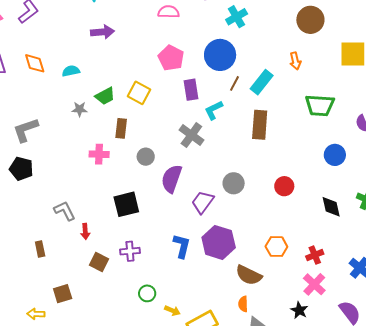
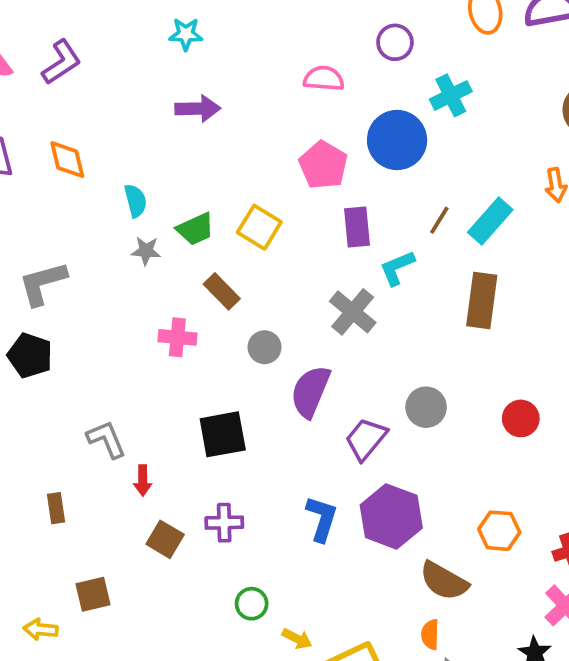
blue circle: (220, 55) -> (397, 140), moved
cyan semicircle: (71, 71) -> (135, 201), moved, turned 84
brown rectangle: (121, 128) -> (222, 291), turned -54

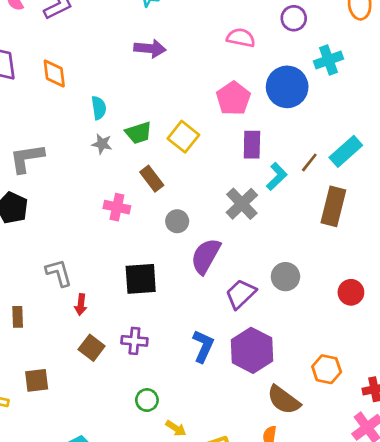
brown line: (439, 220) -> (309, 162), moved
cyan L-shape: (397, 268) -> (277, 177), turned 152

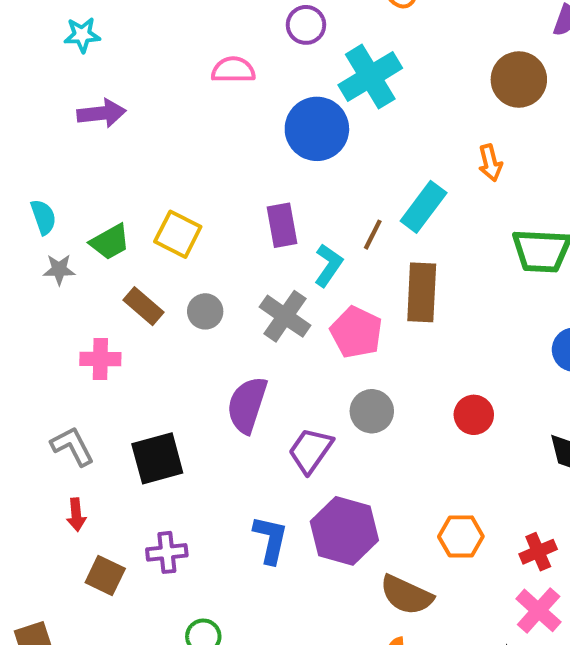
cyan cross: (328, 60) -> (370, 77), size x1.4
pink pentagon: (233, 98) -> (356, 332), moved
gray circle: (177, 221) -> (205, 311), moved
gray L-shape: (59, 273) -> (72, 446), moved

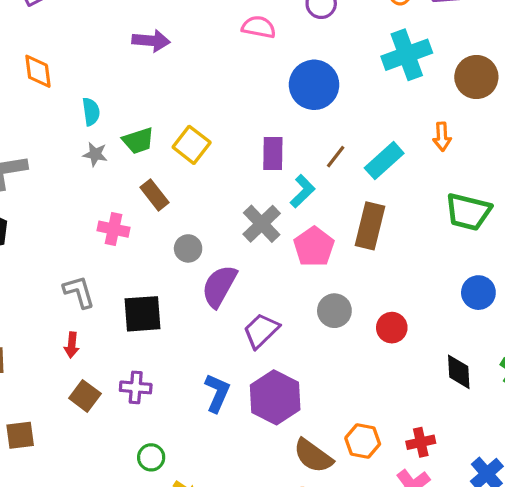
cyan cross: (370, 77) -> (407, 55), moved
brown line: (373, 235) -> (336, 157), moved
gray circle: (205, 311) -> (188, 248), moved
gray circle: (372, 411) -> (334, 311), moved
orange hexagon: (461, 536) -> (363, 441), moved

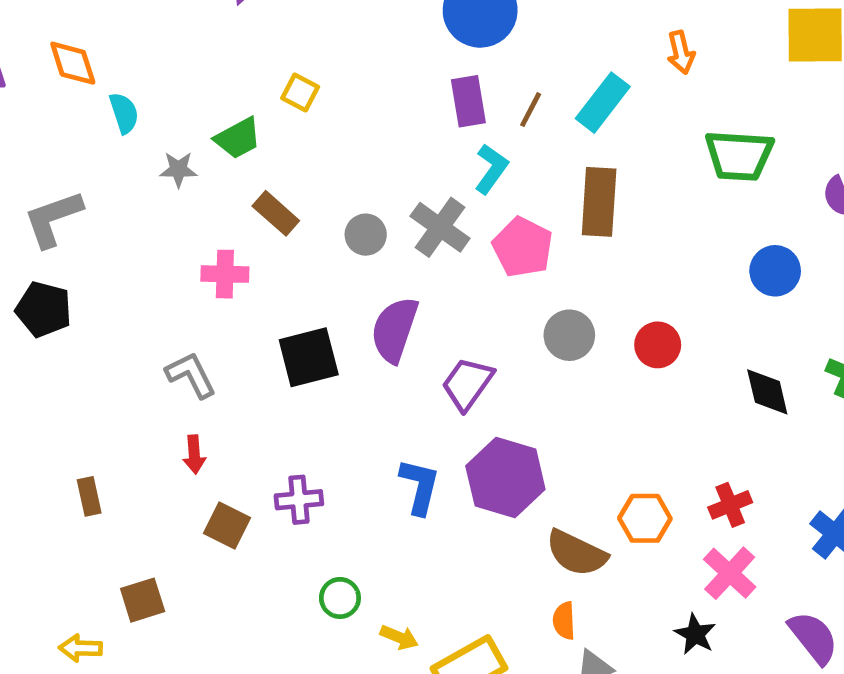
cyan semicircle: (91, 112) -> (124, 113), moved
yellow square: (192, 145) -> (300, 92), moved, size x0.7
purple rectangle: (273, 154) -> (468, 101), moved
gray circle: (188, 248) -> (366, 235), moved
black square: (142, 314) -> (309, 357), moved

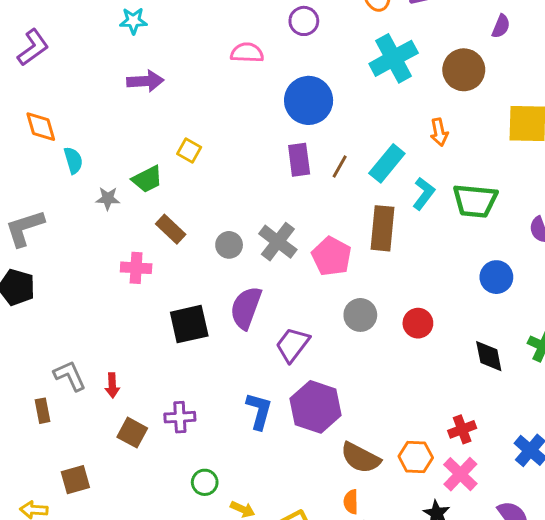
cyan L-shape: (491, 169) -> (424, 194), moved
gray L-shape: (191, 375) -> (70, 376), moved
orange hexagon: (645, 518) -> (416, 457), moved

